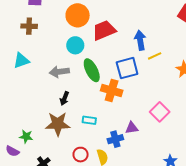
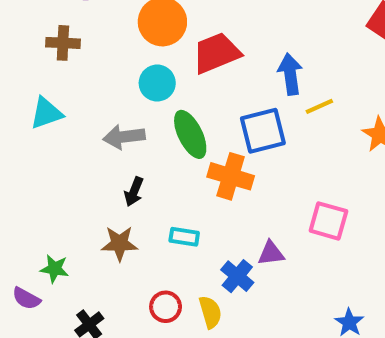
pink square: (160, 112) -> (328, 221), turned -30
brown star: (58, 124) -> (119, 244), size x0.7
blue cross: (115, 139) -> (237, 276), turned -35

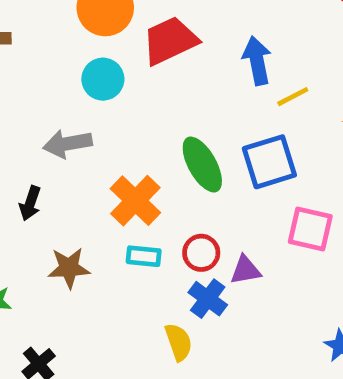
blue square: (263, 131) -> (269, 162), moved
green ellipse: (190, 134) -> (202, 165), moved
orange cross: (231, 176) -> (135, 201), moved, turned 30
black arrow: (134, 192) -> (30, 203), moved
red circle: (166, 307) -> (201, 253), moved

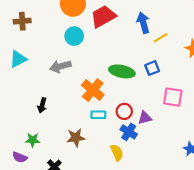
blue square: (269, 162) -> (152, 68), size x0.6
green ellipse: (202, 165) -> (122, 71), turned -45
black arrow: (30, 203) -> (42, 105), moved
brown star: (69, 268) -> (76, 138), moved

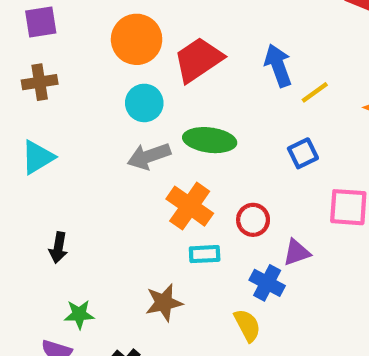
gray arrow: (60, 66) -> (149, 156), moved
green ellipse: (122, 71) -> (210, 140), moved
black arrow: (42, 105) -> (58, 248), moved
red circle: (124, 111) -> (253, 220), moved

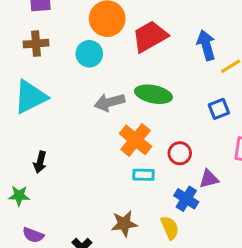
cyan circle: (144, 103) -> (89, 54), moved
cyan triangle: (38, 157) -> (30, 97), size x1.4
brown star: (164, 303) -> (124, 224), moved
green star: (79, 314) -> (19, 196), moved

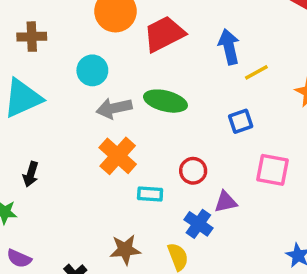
cyan circle: (89, 54) -> (92, 70), moved
orange cross: (136, 140) -> (118, 156), moved

